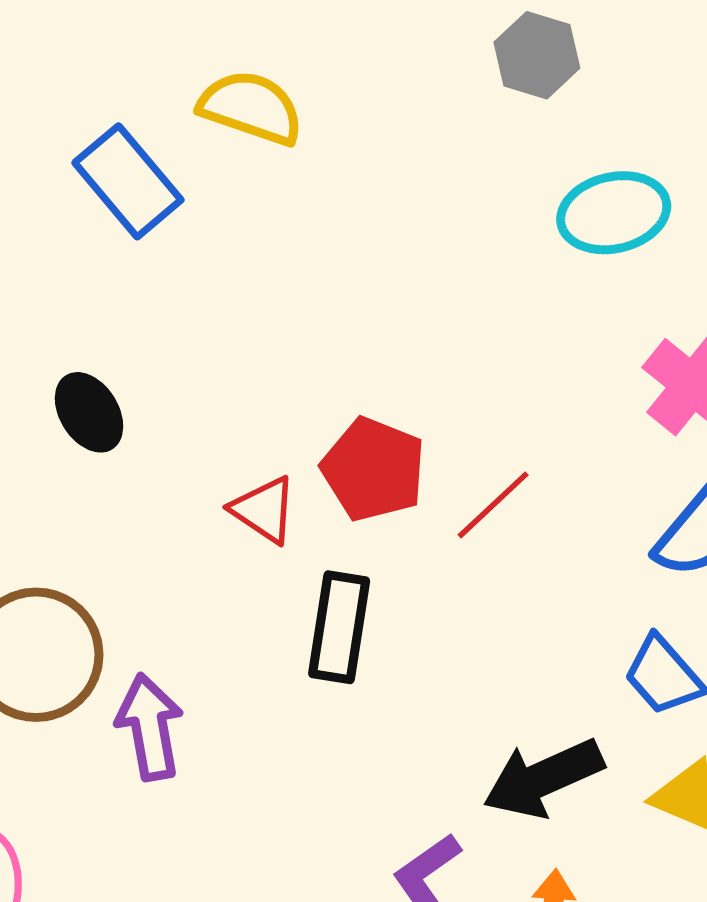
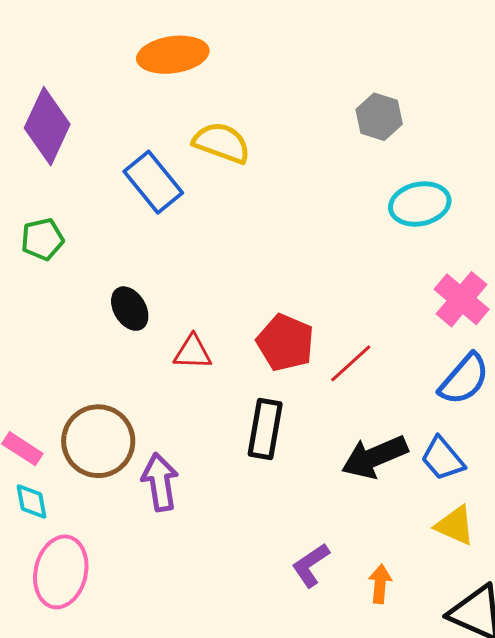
red triangle: (264, 510) -> (193, 352), moved, turned -33
black arrow: (543, 778) -> (375, 457), moved

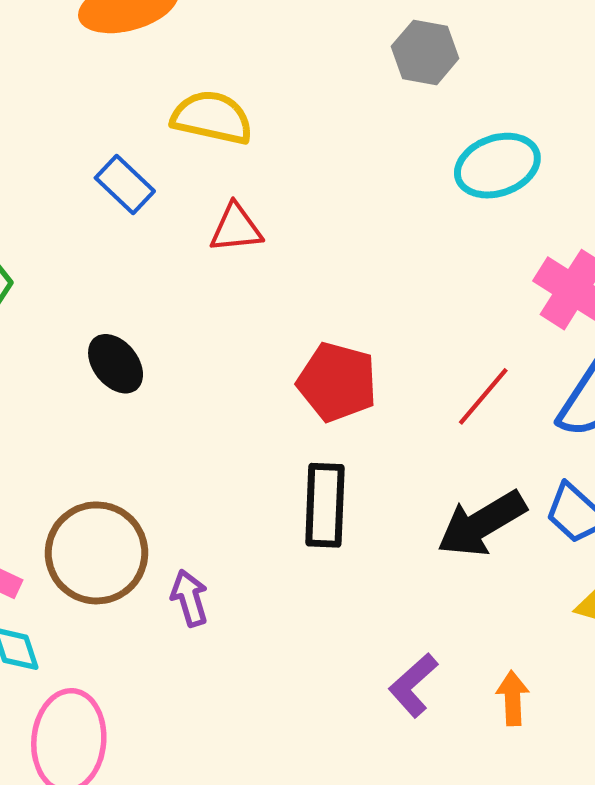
blue rectangle: (153, 182) -> (125, 184), size x0.7
red triangle: (193, 352) -> (236, 228), moved
red line: (351, 363) -> (483, 396), moved
purple arrow: (160, 482) -> (190, 598), size x0.7

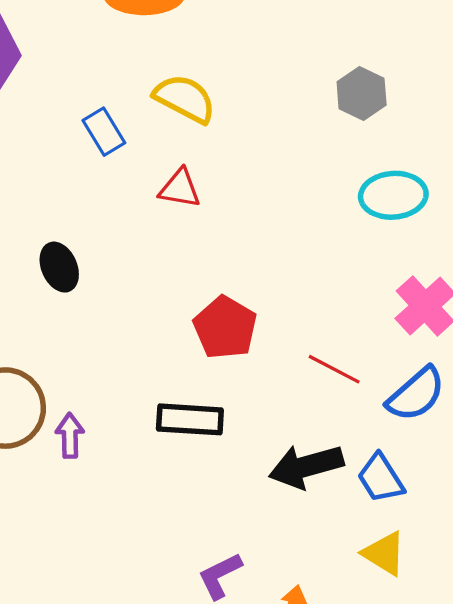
red line: (483, 396) -> (334, 369), turned 62
black rectangle: (325, 505) -> (190, 419), turned 76
purple arrow: (190, 598) -> (70, 436), moved

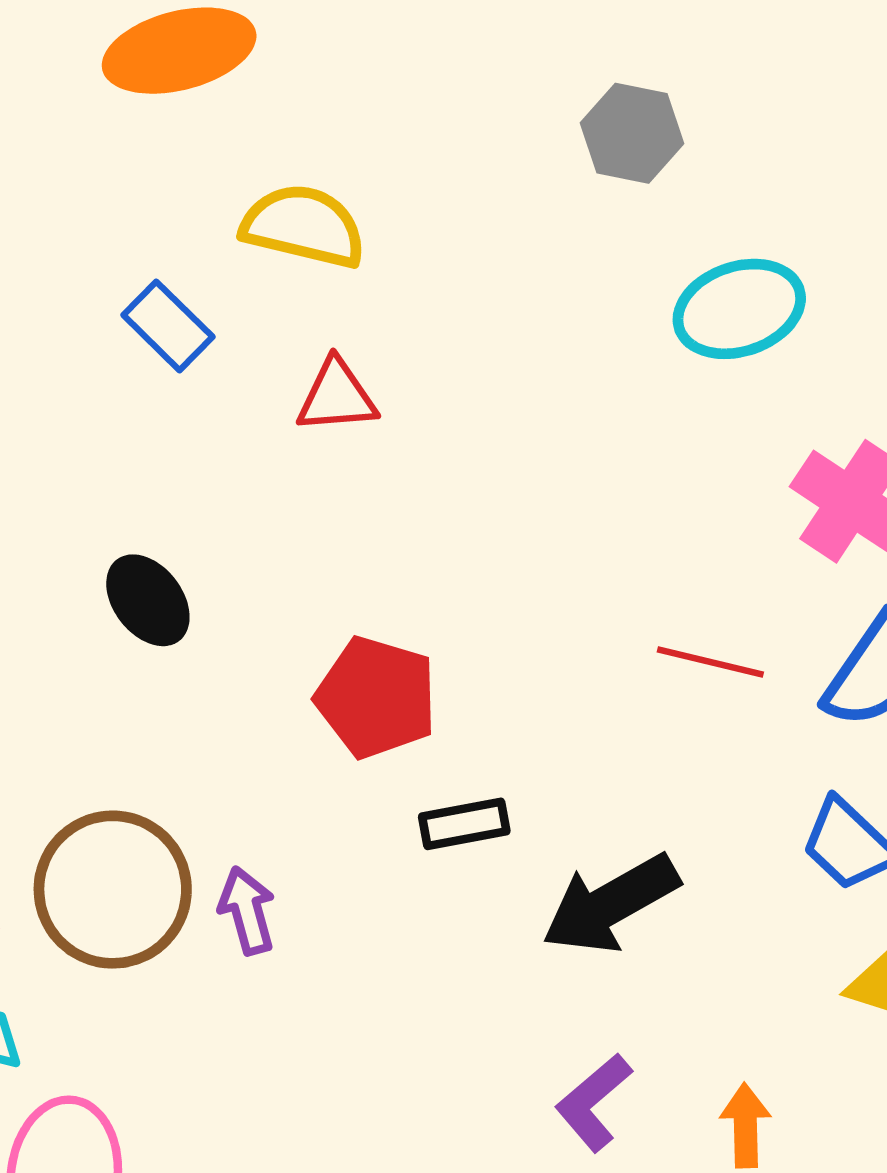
red pentagon: (225, 328) -> (376, 697), moved
black rectangle: (190, 419) -> (464, 824), size x0.7
black arrow: (306, 466) -> (611, 904), moved

